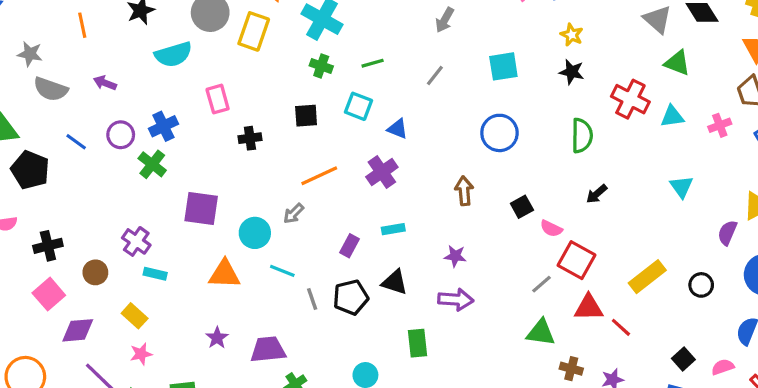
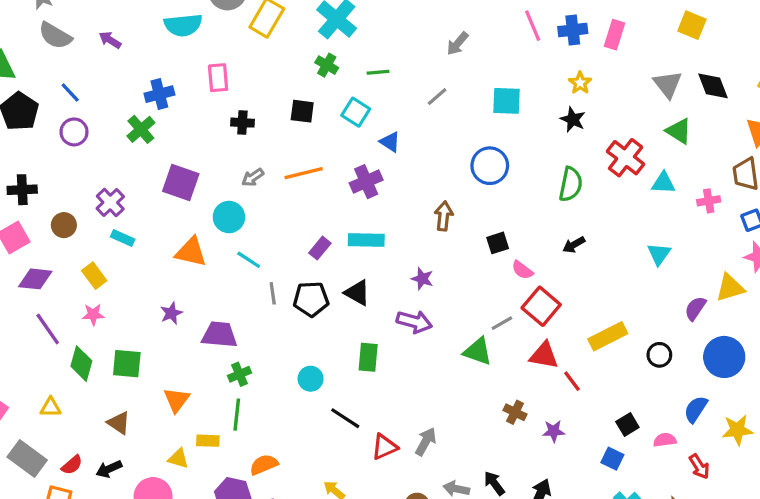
purple circle: (121, 135) -> (74, 132), moved
gray arrow: (294, 213) -> (253, 177), moved
cyan rectangle: (393, 229) -> (366, 240), size x1.5
green triangle: (541, 333) -> (478, 351), moved

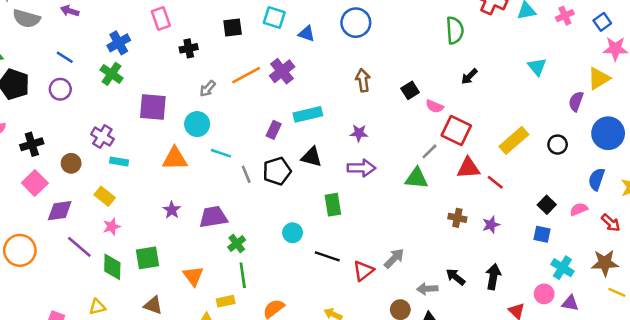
blue line: (70, 92) -> (65, 57), moved
blue circle: (490, 166) -> (356, 23), moved
purple cross: (366, 182) -> (282, 71), moved
gray arrow: (426, 442) -> (394, 258), turned 30

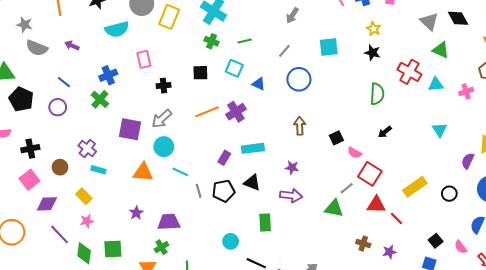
gray arrow: (208, 89) -> (162, 119), moved, size x1.5
pink semicircle: (579, 209) -> (461, 247), turned -112
green cross: (237, 244) -> (161, 247), moved

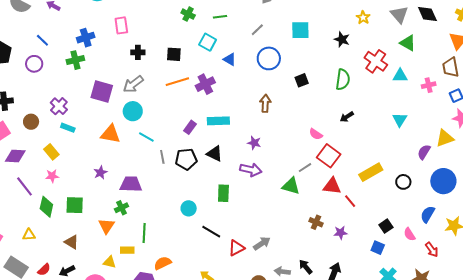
yellow star: (374, 29) -> (363, 18), moved
black square: (200, 73) -> (174, 54), moved
green cross: (100, 99) -> (75, 60), turned 30
black square: (336, 138) -> (302, 80), moved

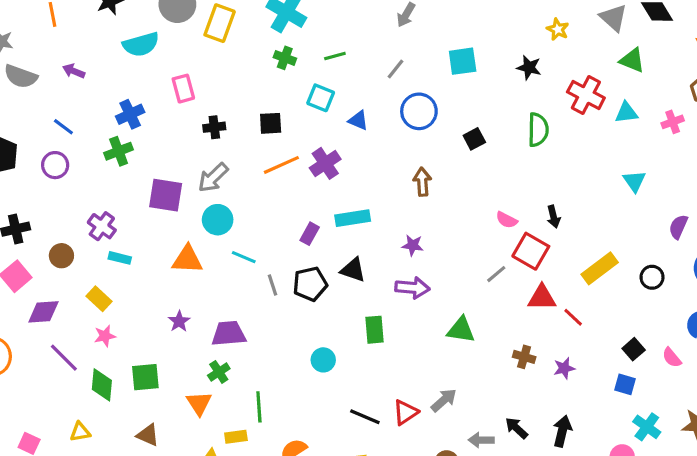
black arrow: (347, 117) -> (554, 217), moved, turned -64
green triangle: (291, 186) -> (461, 330), moved
black line: (211, 232) -> (365, 417), moved

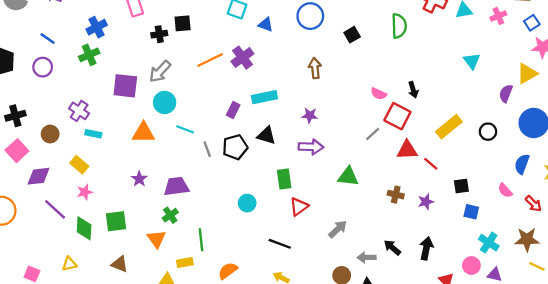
black square: (271, 123) -> (183, 23), moved
black square: (634, 349) -> (461, 186), moved, turned 35
red triangle: (405, 412) -> (299, 207), moved

